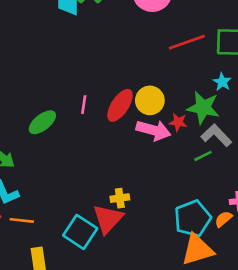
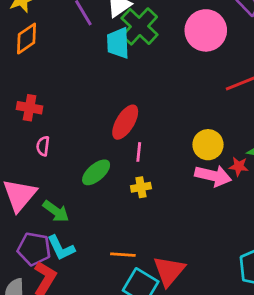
red ellipse: (120, 105) -> (125, 122), moved
yellow cross: (120, 198) -> (141, 187), moved
orange line: (22, 220) -> (123, 255), moved

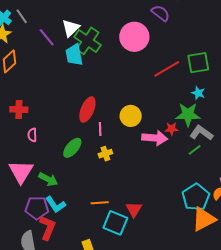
yellow circle: (208, 145) -> (131, 116), moved
red triangle: (169, 271) -> (134, 209), size x0.7

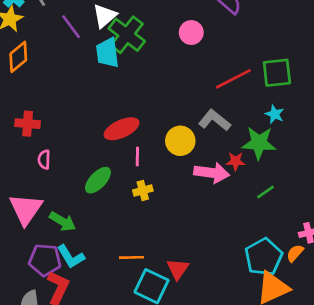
pink circle: (134, 37) -> (191, 33), size x0.6
red ellipse: (87, 110) -> (122, 129), turned 40
gray L-shape: (201, 133) -> (215, 120), moved

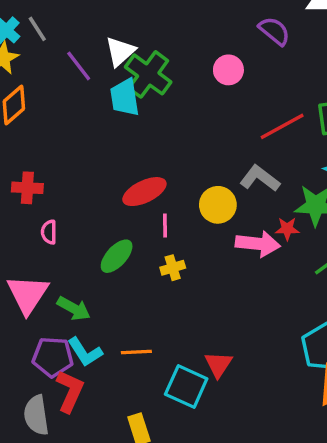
orange line: (131, 257) -> (136, 352), moved

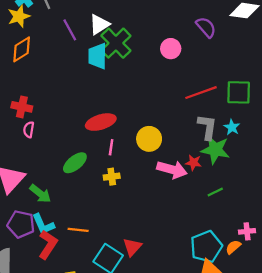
gray L-shape: (260, 178) -> (207, 127), moved, turned 52
pink semicircle: (49, 232) -> (29, 130), moved
red L-shape: (70, 391) -> (48, 245), moved

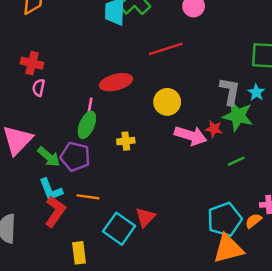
red line: (201, 93) -> (166, 49), moved
pink line: (111, 147) -> (90, 106), moved
green ellipse: (75, 163) -> (87, 125), turned -30
purple pentagon: (21, 224) -> (75, 157), moved

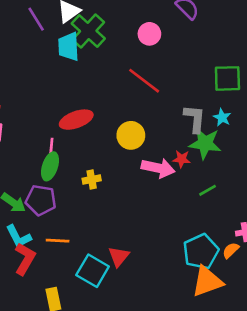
red line: (166, 49) -> (144, 81), moved, turned 60

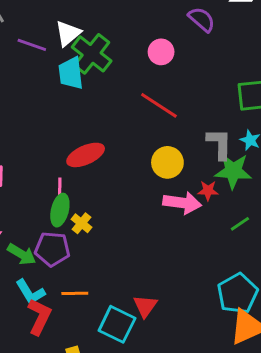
purple line: (36, 19) -> (32, 45), turned -35
yellow circle: (131, 135) -> (167, 162), moved
yellow cross: (92, 180) -> (82, 223), moved, turned -36

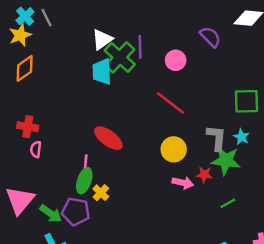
purple line: (32, 45) -> (140, 47), moved, turned 65
red ellipse: (86, 155) -> (108, 138), turned 56
pink arrow: (182, 203) -> (183, 183), size x0.7

